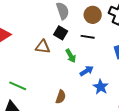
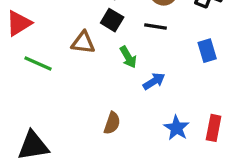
green line: (18, 86) -> (38, 64), moved
blue star: (101, 87) -> (177, 128), moved

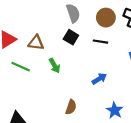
brown triangle: (83, 43) -> (36, 43), moved
green arrow: (128, 57) -> (55, 66), moved

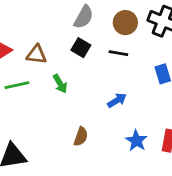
gray semicircle: (73, 13) -> (84, 17), turned 48
green line: (21, 67) -> (17, 85), turned -36

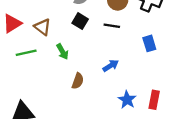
brown triangle: (36, 55) -> (43, 27), turned 30
brown semicircle: (81, 136) -> (78, 81), moved

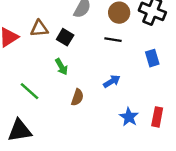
black square: (80, 21) -> (65, 37), moved
brown triangle: (43, 27) -> (39, 29), moved, turned -42
green line: (26, 53) -> (29, 91), moved, turned 54

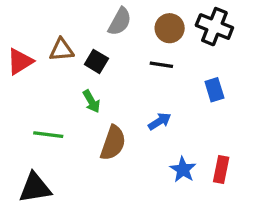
green line: (29, 91) -> (48, 135), turned -35
brown semicircle: (77, 97) -> (113, 143), size x1.5

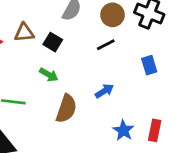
black line: (161, 65) -> (106, 45), turned -36
green arrow: (91, 101) -> (49, 75), turned -30

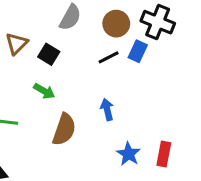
brown triangle: (24, 33) -> (17, 44), turned -40
blue rectangle: (149, 65) -> (138, 51), moved, turned 42
blue arrow: (104, 91) -> (107, 109), turned -72

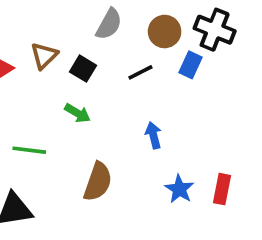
black line: (109, 57) -> (140, 72), moved
brown semicircle: (64, 129) -> (98, 182), moved

